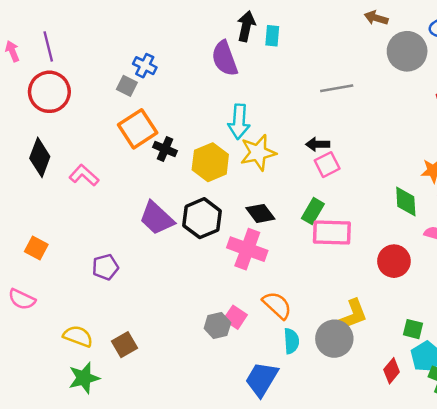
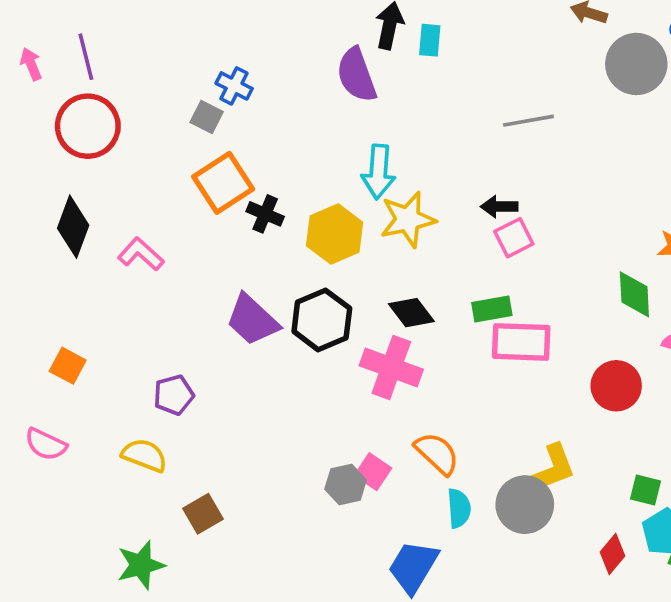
green rectangle: (313, 211) -> (492, 309), turned 50
yellow semicircle: (78, 336) -> (144, 455), moved

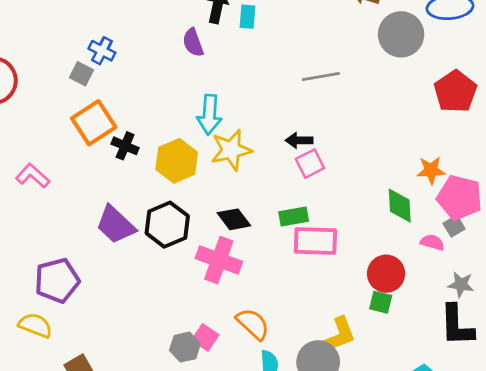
purple semicircle: (357, 75) -> (193, 43), size x0.7
purple pentagon: (174, 395) -> (57, 280), size x1.5
green square: (645, 490) -> (381, 302), moved

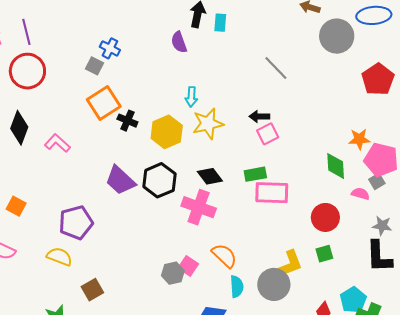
gray line: (321, 77) -> (276, 68), turned 56
cyan arrow: (209, 115) -> (191, 97), size x0.7
green square: (381, 302) -> (324, 254), moved, turned -30

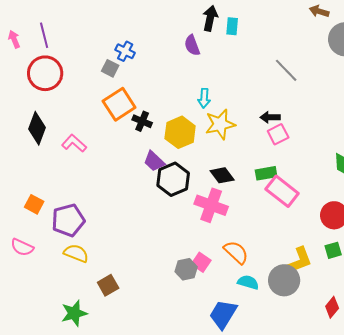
purple trapezoid: (120, 180) -> (154, 161), moved, size x0.7
pink rectangle: (272, 193) -> (282, 191), turned 36
purple pentagon: (76, 223) -> (68, 220), moved
cyan semicircle: (237, 287) -> (248, 282), turned -70

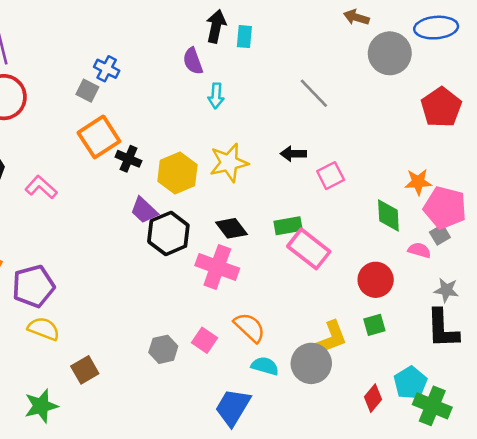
cyan arrow: (204, 98) -> (216, 96), moved
pink square: (278, 134) -> (331, 176), moved
gray hexagon: (186, 269) -> (163, 349), moved

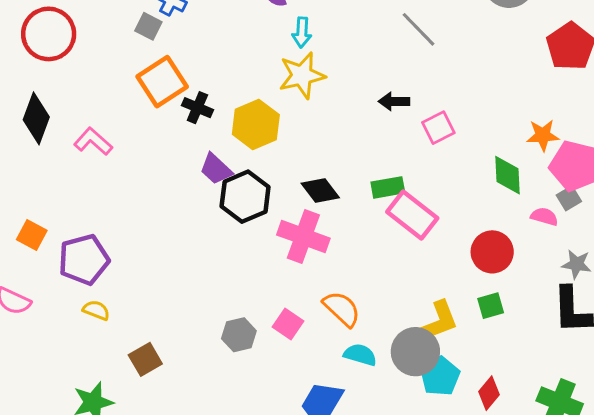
yellow star: (229, 163) -> (302, 75), moved
yellow semicircle: (44, 329) -> (96, 310), size x0.7
cyan pentagon: (410, 383) -> (440, 376), moved

